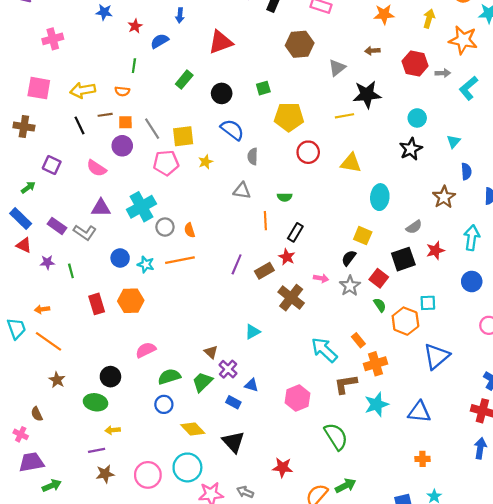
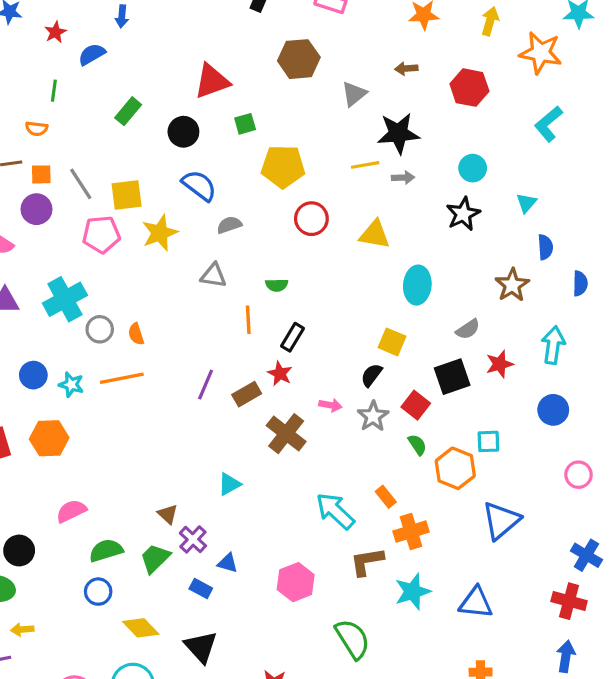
red triangle: (221, 42) -> (212, 81), moved
gray arrow: (443, 73) -> (403, 178), moved
gray semicircle: (253, 156) -> (229, 225), turned 70
yellow star: (206, 162) -> (160, 233), size x1.6

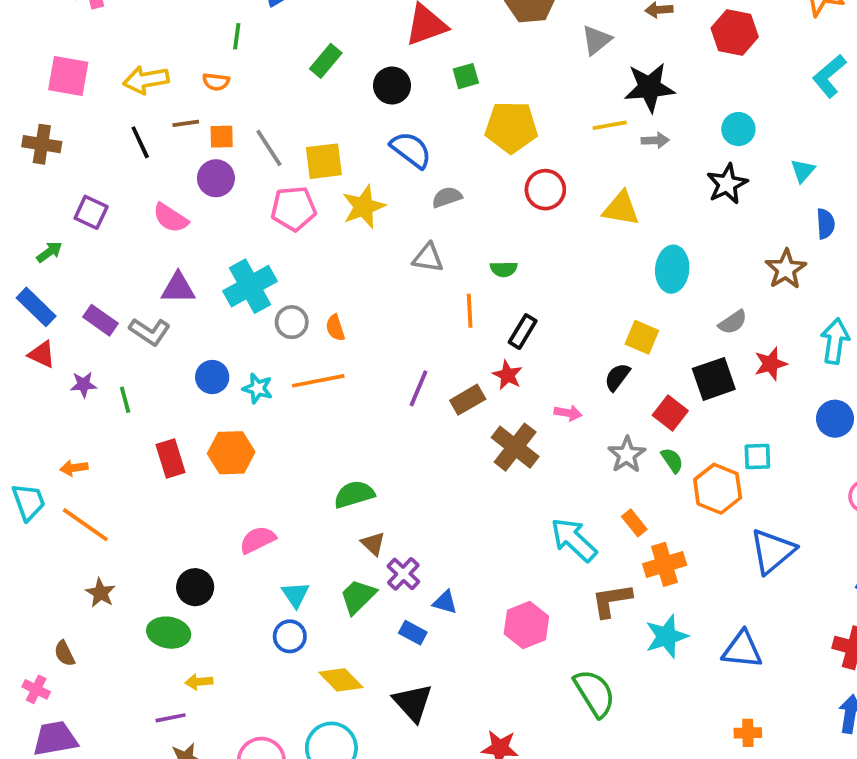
gray star: (373, 416) -> (627, 455), moved
cyan triangle: (229, 484) -> (295, 595), moved, turned -35
green semicircle: (106, 551) -> (354, 494), moved

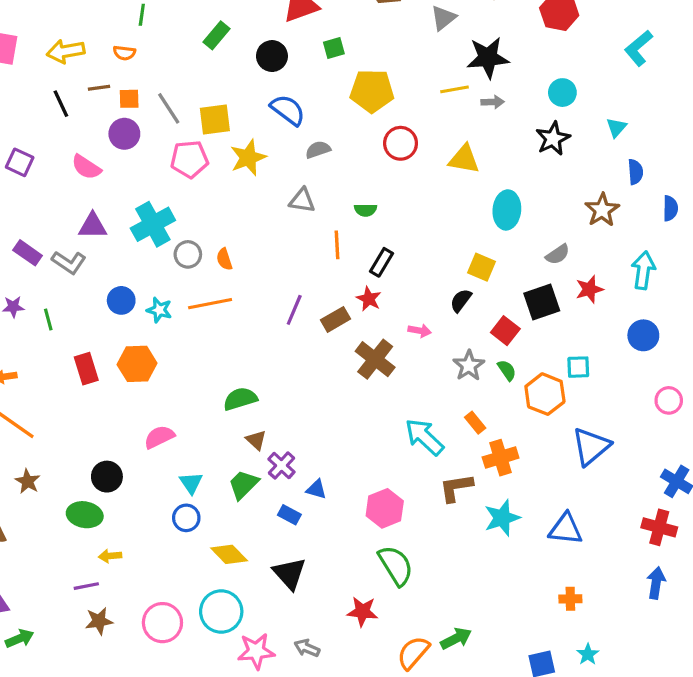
green semicircle: (595, 693) -> (396, 565), moved

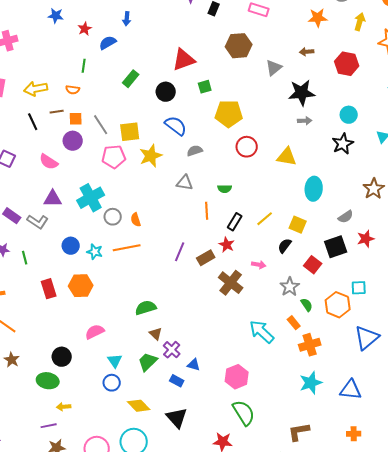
yellow line: (454, 89) -> (265, 219), moved, turned -30
green semicircle: (507, 370) -> (307, 305), moved
brown L-shape: (456, 488) -> (299, 432), moved

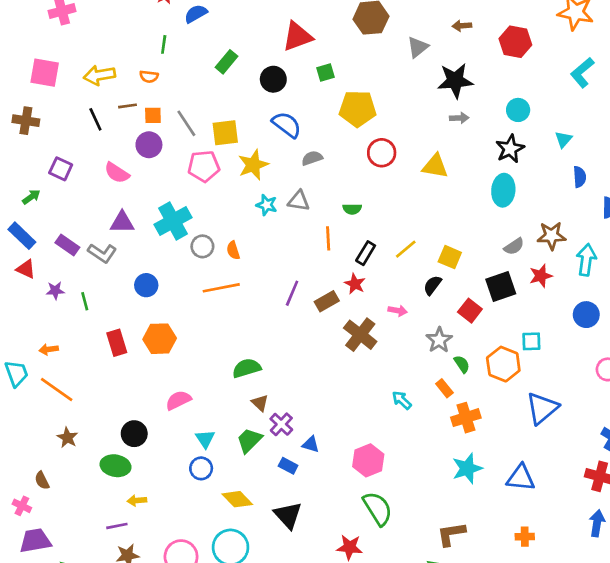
cyan ellipse: (314, 189) -> (503, 190), moved
brown star: (374, 189) -> (551, 236), moved, turned 30
cyan star: (95, 252) -> (267, 205), moved
cyan arrow: (262, 332) -> (402, 400), size x0.6

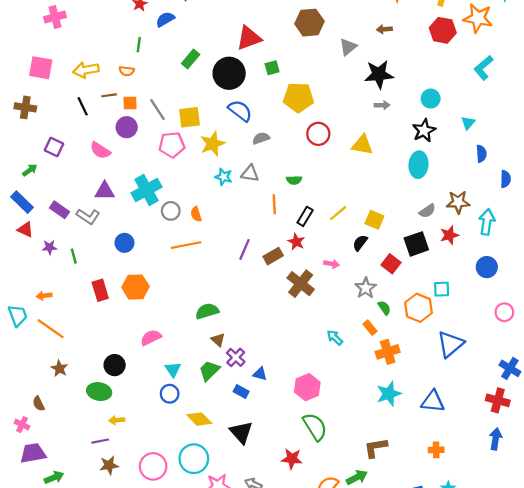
red hexagon: (515, 42) -> (443, 30), moved
black circle: (273, 79) -> (229, 73), size x1.5

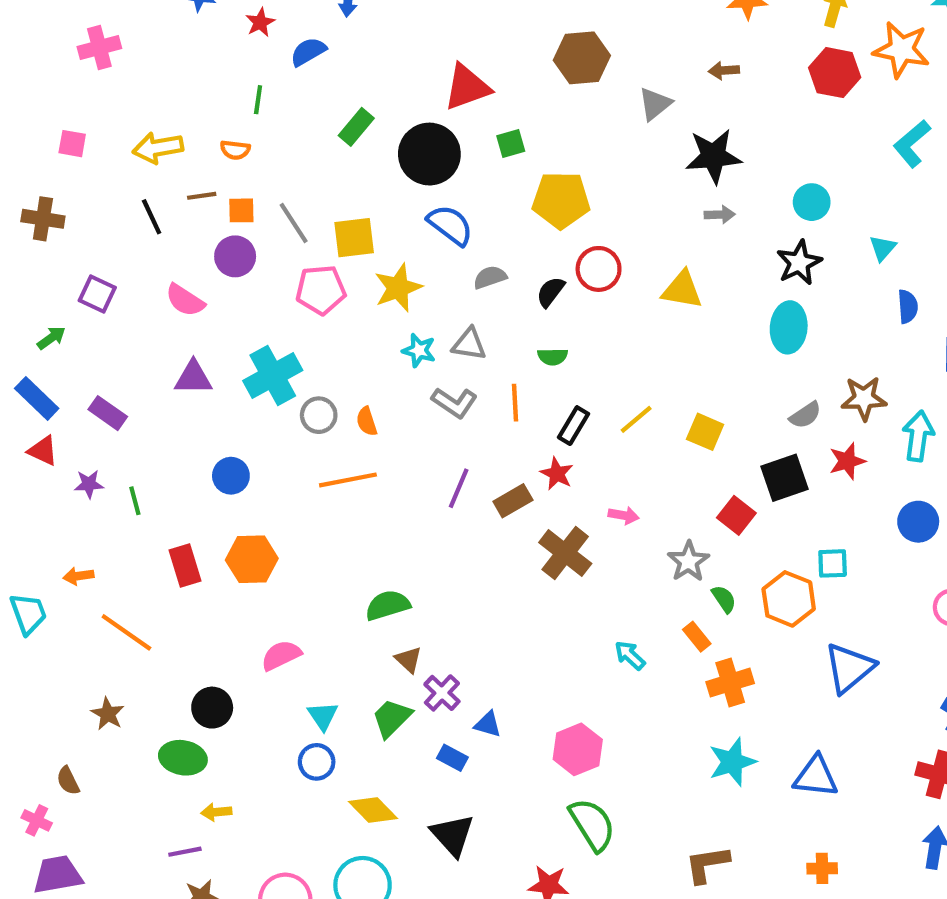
pink square: (41, 68) -> (72, 144), size x0.6
gray L-shape: (88, 216) -> (454, 403), moved
black semicircle: (360, 243) -> (551, 292), moved
orange line: (51, 329) -> (126, 632), moved

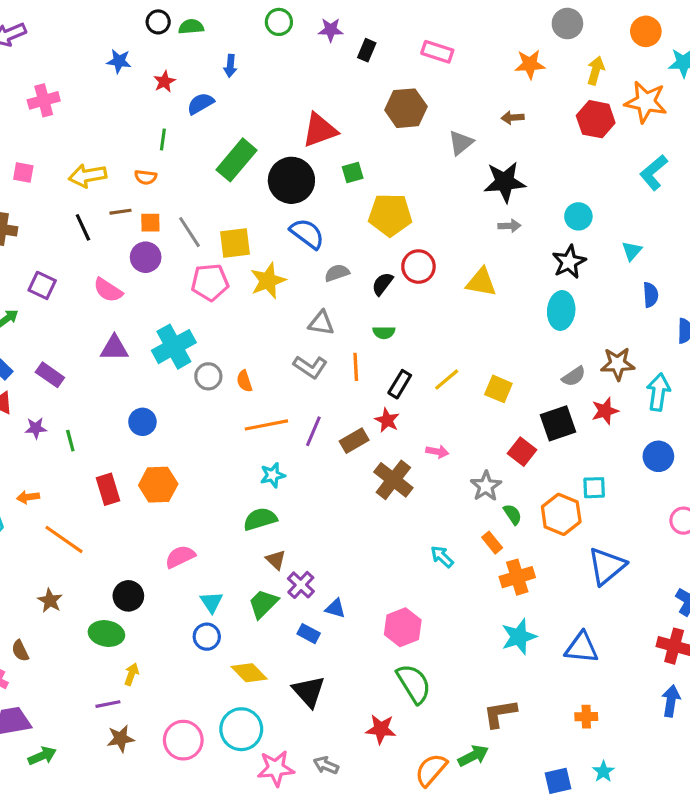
green rectangle: (356, 127) -> (237, 160), size x1.5
cyan star: (419, 350) -> (273, 475), moved, turned -30
orange line: (348, 480) -> (266, 425), moved
yellow arrow: (216, 812) -> (132, 674), turned 115

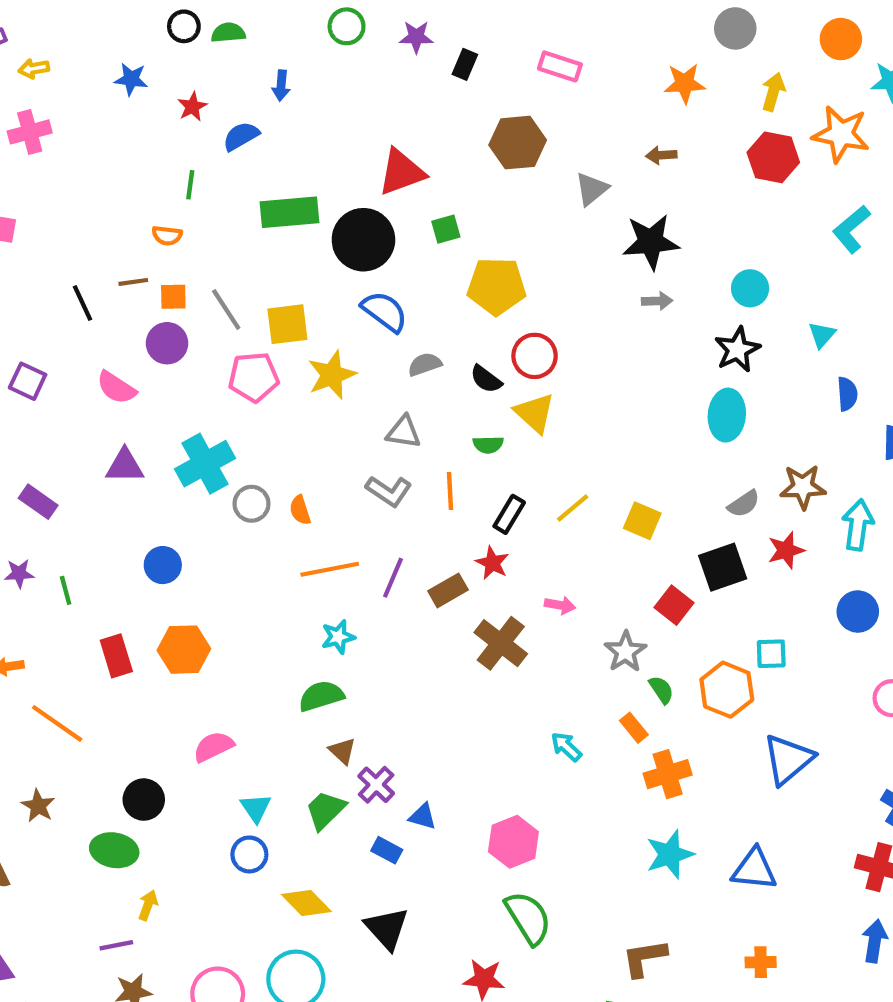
green rectangle: (237, 160) -> (290, 212), turned 45
yellow arrow: (88, 176) -> (34, 69), moved, size x0.6
yellow triangle: (481, 282) -> (535, 413), moved, turned 32
black semicircle: (382, 284) -> (486, 379), turned -90

